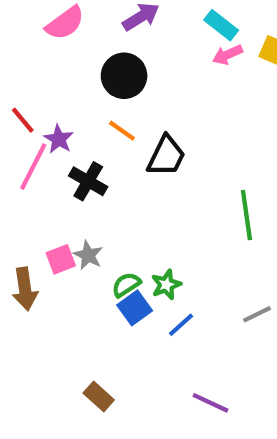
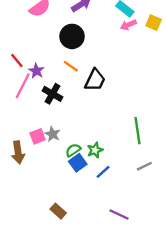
green line: (246, 215) -> (137, 131), moved

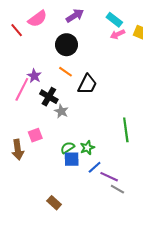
red line: (17, 61) -> (17, 30), moved
gray star: (52, 134) -> (61, 111), moved
blue square: (78, 163) -> (72, 159), turned 35
gray line: (144, 166) -> (117, 189), moved, turned 56
purple line: (119, 214) -> (109, 177), moved

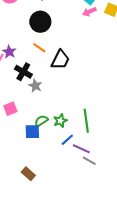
green line: (126, 130) -> (86, 121), moved
blue square: (72, 159) -> (32, 132), moved

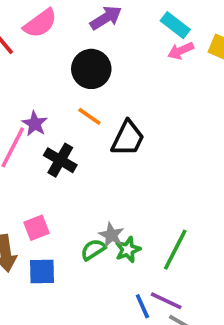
gray star: (35, 86) -> (111, 235), moved
green line: (86, 121) -> (175, 250), turned 35
blue square: (32, 132) -> (42, 272), moved
blue line: (67, 140) -> (142, 306), moved, turned -72

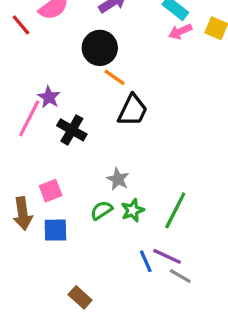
orange line: (89, 116) -> (115, 77), moved
gray star: (111, 235) -> (118, 179), moved

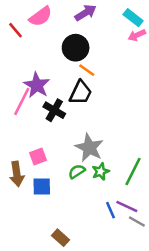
purple star: (49, 97) -> (37, 85), size x1.5
black trapezoid: (133, 110) -> (81, 93), moved
gray star: (118, 179) -> (89, 148), size x1.6

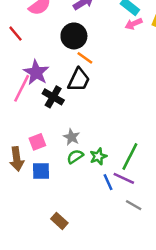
red line: (16, 30) -> (15, 34), moved
gray star: (89, 148) -> (71, 137), moved, size x0.6
purple line: (127, 206) -> (124, 178), moved
blue line: (111, 210) -> (108, 182), moved

